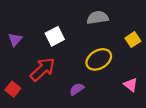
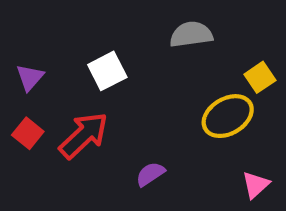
yellow ellipse: (99, 59) -> (228, 116), moved
pink triangle: (131, 85) -> (256, 185), moved, turned 40
red square: (13, 89) -> (28, 133), moved

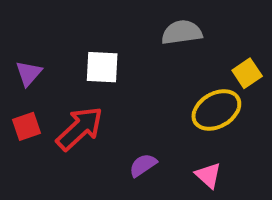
white square: (107, 71) -> (102, 67), turned 30
red square: (28, 133) -> (27, 126), turned 32
pink triangle: (256, 185) -> (208, 175), moved, turned -36

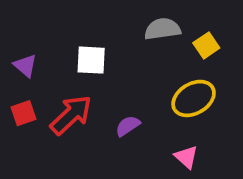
purple triangle: (29, 73) -> (25, 66), turned -30
yellow square: (247, 73) -> (206, 45), moved
purple semicircle: (143, 165) -> (128, 126), moved

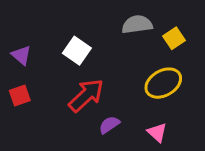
white square: (91, 60) -> (77, 51), turned 32
red arrow: (71, 115) -> (86, 95), moved
purple semicircle: (128, 126) -> (109, 125), moved

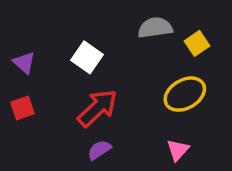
purple semicircle: (109, 125) -> (99, 150), moved
pink triangle: (157, 132) -> (178, 150), turned 30

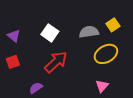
gray semicircle: (155, 28) -> (89, 32), moved
purple semicircle: (99, 150) -> (36, 88), moved

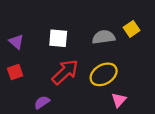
white square: (50, 33) -> (58, 38), turned -30
yellow ellipse: (106, 54) -> (104, 74), moved

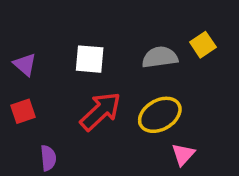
purple semicircle: (42, 102) -> (48, 158), moved, turned 119

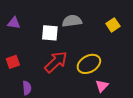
gray semicircle: (160, 57) -> (72, 21), moved
purple triangle: (25, 64) -> (14, 23), moved, turned -32

